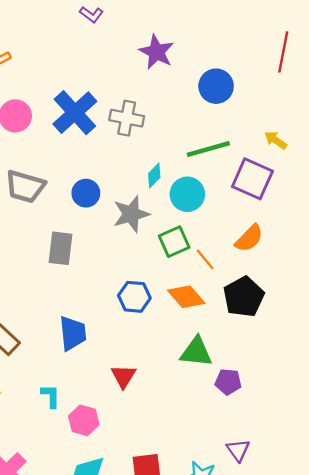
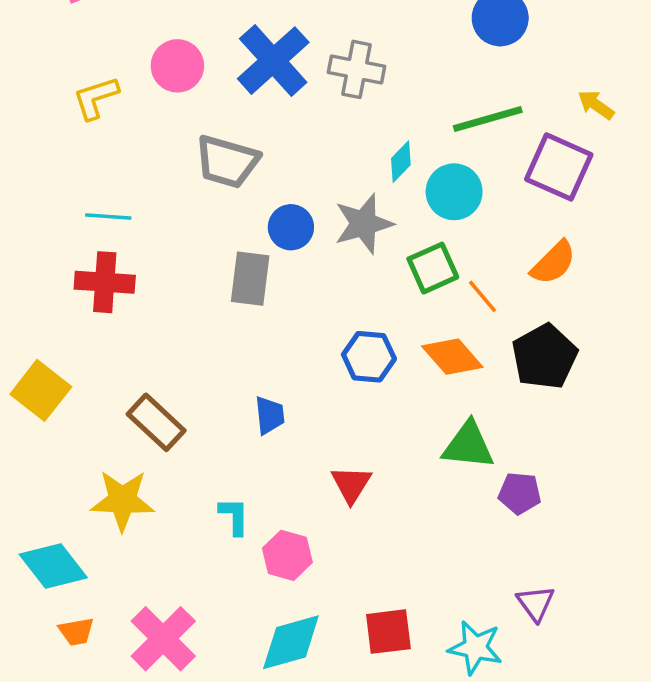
gray trapezoid: (25, 187) -> (227, 162), moved
blue circle: (86, 193) -> (291, 227), moved
blue trapezoid: (73, 333) -> (270, 415), size x0.7

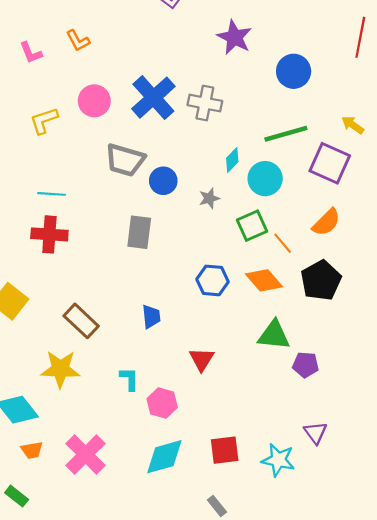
gray star: (364, 224) -> (209, 198), size x0.6
blue circle: (291, 227) -> (163, 181), moved

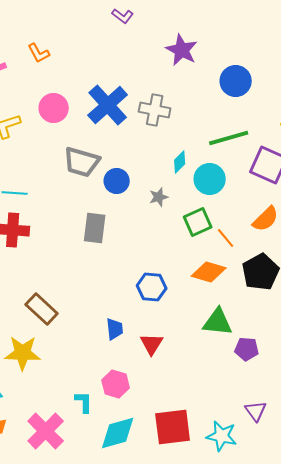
blue hexagon: (213, 280) -> (152, 287), moved
orange diamond: (264, 280) -> (209, 272), turned -32
blue trapezoid: (151, 317) -> (115, 329), moved
cyan L-shape: (129, 379) -> (84, 402), moved
red square: (225, 450) -> (173, 427), size x1.4

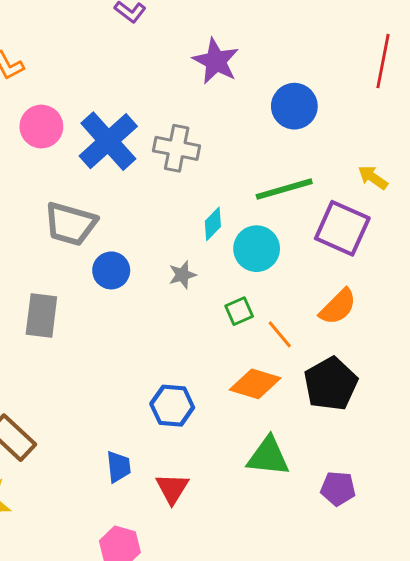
pink circle: (54, 108) -> (41, 127), moved
blue circle: (117, 181) -> (111, 270), moved
green square: (198, 222) -> (239, 311), size x0.7
gray rectangle: (95, 228) -> (41, 316), moved
purple pentagon: (247, 349) -> (338, 488), moved

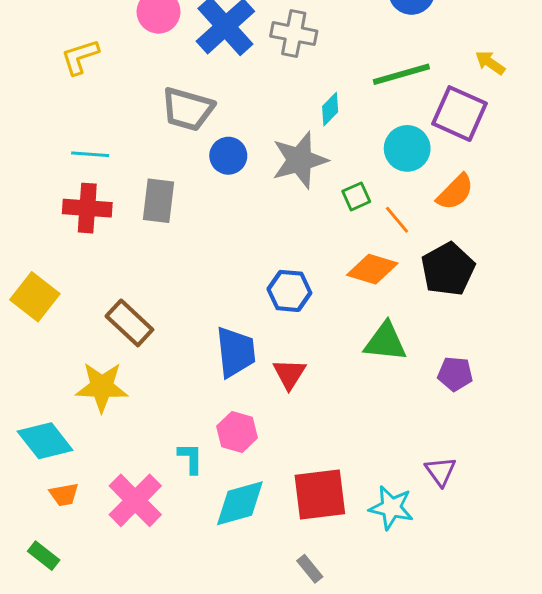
cyan circle: (257, 249) -> (407, 148), moved
gray star: (182, 275) -> (300, 160), size x2.0
blue trapezoid: (118, 467) -> (236, 352), size x1.6

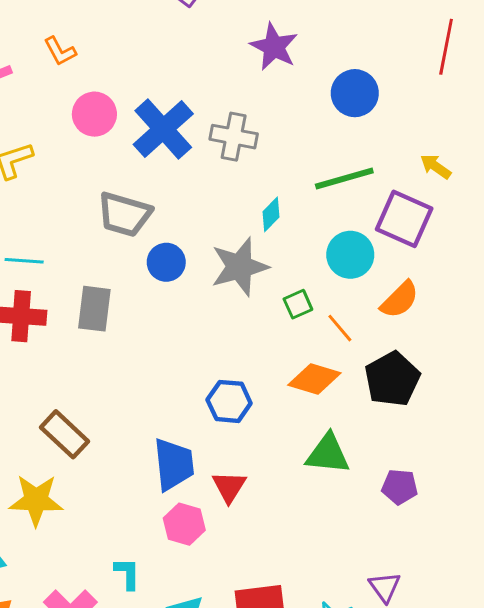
pink hexagon: (237, 432) -> (184, 524), moved

